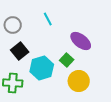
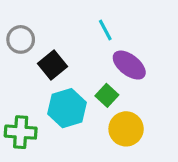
cyan line: (48, 19) -> (105, 30), moved
black square: (20, 51) -> (53, 65), moved

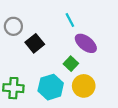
cyan hexagon: (67, 108) -> (51, 87), moved

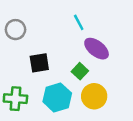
black square: (35, 43) -> (39, 63), moved, turned 30

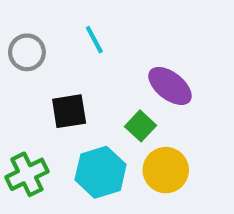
cyan line: (79, 22) -> (94, 40), moved
green cross: (15, 99) -> (27, 174), turned -30

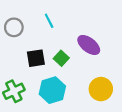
green square: (141, 126) -> (61, 58), moved
yellow circle: (166, 170) -> (101, 89), moved

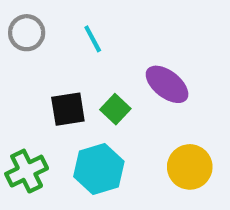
gray circle: (14, 27) -> (27, 33), moved

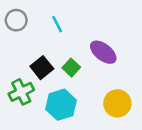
black square: (68, 109) -> (42, 68), turned -30
green cross: (27, 171) -> (21, 92), moved

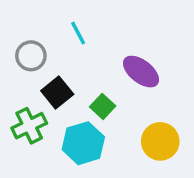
gray circle: (16, 20) -> (31, 56), moved
green square: (71, 68) -> (103, 106), moved

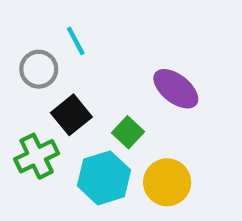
cyan line: (78, 33) -> (76, 41), moved
yellow circle: (160, 141) -> (167, 182), moved

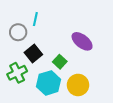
cyan line: (76, 41) -> (35, 19), turned 40

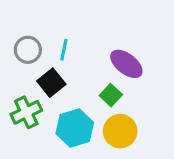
cyan line: (35, 19) -> (64, 50), moved
green square: (60, 62) -> (111, 95), moved

